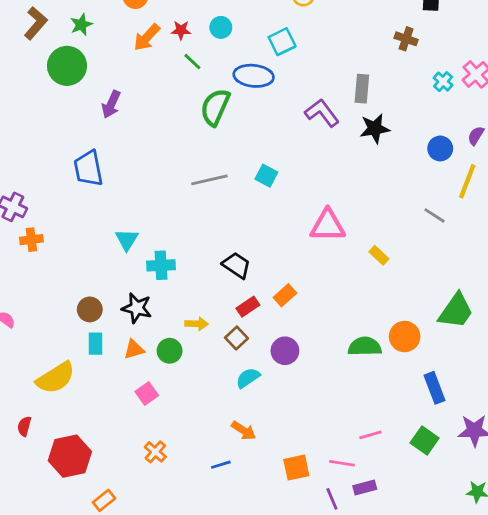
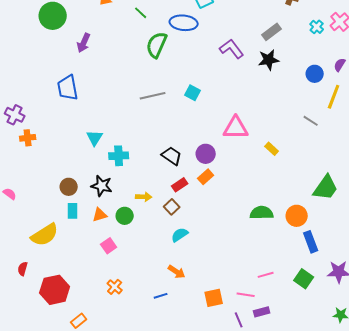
gray rectangle: (362, 89) -> (272, 32), moved, turned 48
orange circle: (405, 337) -> (297, 216), moved
purple circle: (285, 351) -> (206, 154), moved

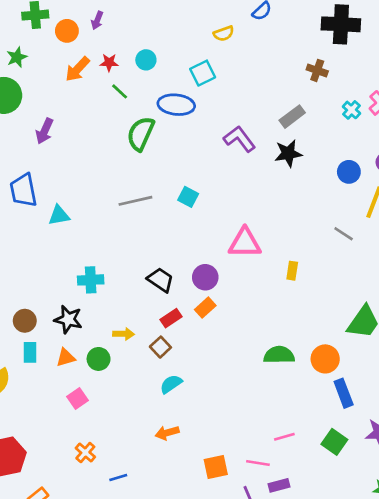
cyan triangle: (95, 138) -> (59, 215), moved, turned 48
yellow rectangle: (272, 149) -> (292, 271), turned 56
orange arrow: (177, 272) -> (167, 433), turned 132
blue line: (161, 296) -> (118, 478), moved

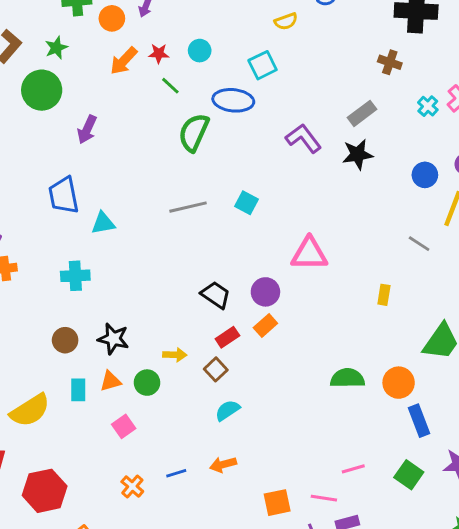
yellow rectangle: (292, 271) -> (384, 295), moved
cyan cross: (91, 280) -> (75, 276), moved
cyan rectangle: (30, 352) -> (78, 390), moved
blue line: (118, 478) -> (176, 473), moved

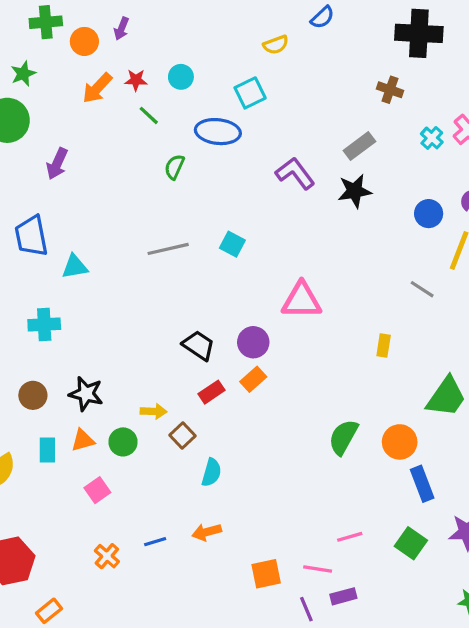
green semicircle: (194, 132) -> (174, 167), size x0.6
brown square: (216, 369) -> (183, 436), moved
green semicircle: (347, 378) -> (343, 437), turned -60
cyan semicircle: (227, 410) -> (211, 472), turned 140

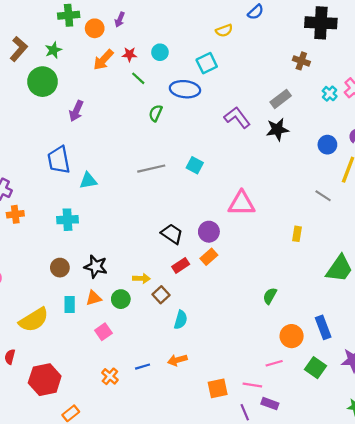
green semicircle: (343, 437) -> (270, 296), size x0.7
orange circle: (400, 442) -> (292, 336), moved
purple rectangle: (343, 596) -> (270, 404), turned 35

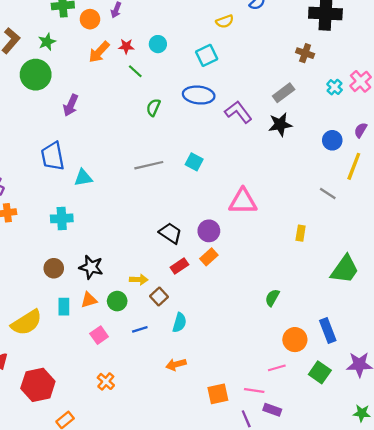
blue ellipse: (185, 89) -> (199, 95), moved
blue line: (143, 367) -> (140, 329), moved

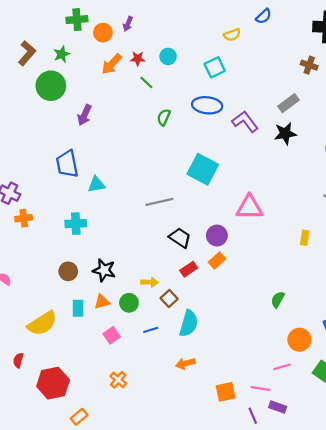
cyan square: (194, 162) -> (203, 169), size x1.8
gray line: (149, 165) -> (159, 202), moved
cyan semicircle: (179, 323) -> (189, 323), size x1.4

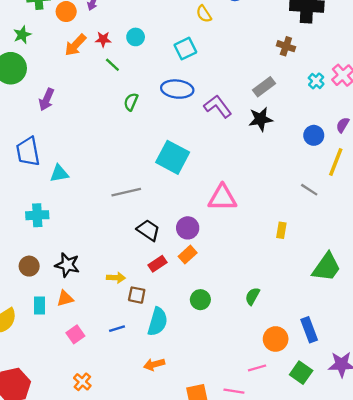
yellow semicircle: (232, 35) -> (204, 14), turned 77
brown square: (169, 298) -> (137, 295), turned -35
green circle: (129, 303) -> (200, 300), moved

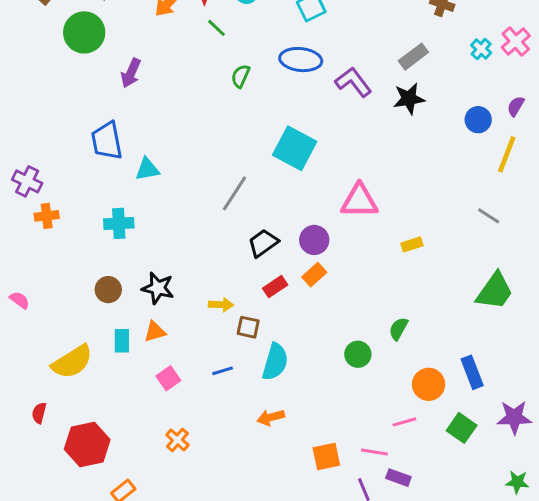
gray line: (309, 190) -> (489, 216), moved
gray line: (126, 192) -> (235, 193), turned -44
black trapezoid: (148, 230) -> (263, 243), turned -70
yellow rectangle: (281, 230) -> (412, 244), moved, turned 63
green circle: (200, 300) -> (358, 354), moved

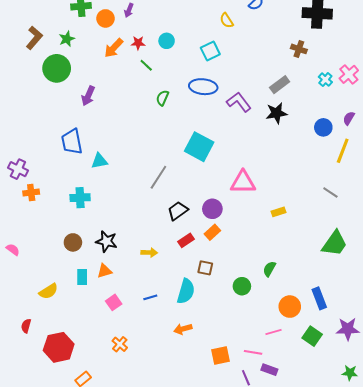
brown square: (248, 327) -> (205, 268), moved
yellow semicircle: (72, 362) -> (48, 291), size x0.7

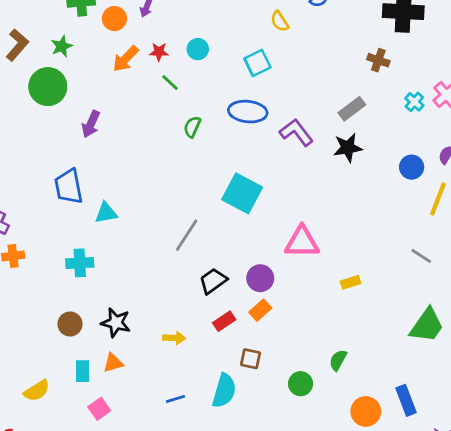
pink square: (114, 302) -> (99, 409), moved

